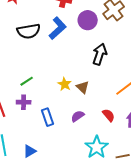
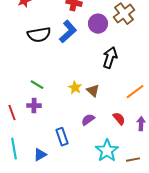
green line: (27, 81) -> (37, 85), turned 64
blue rectangle: (48, 117) -> (62, 137), moved

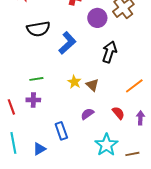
blue L-shape: (68, 32) -> (67, 43), moved
green line: (37, 85) -> (36, 79), turned -40

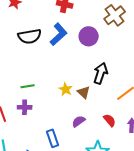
purple circle: (97, 18) -> (89, 36), moved
blue L-shape: (67, 43) -> (59, 34), moved
black arrow: (109, 52) -> (101, 73), moved

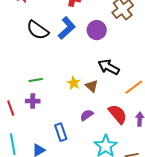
black semicircle: (30, 36) -> (38, 30), turned 45
black arrow: (101, 73) -> (109, 67), turned -80
red semicircle: (110, 120) -> (118, 114), size x1.5

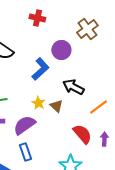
blue L-shape: (67, 28) -> (40, 69), moved
purple semicircle: (87, 115) -> (24, 125), moved, size x1.6

